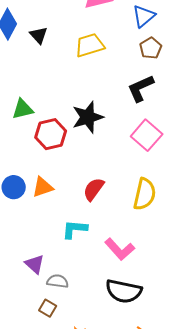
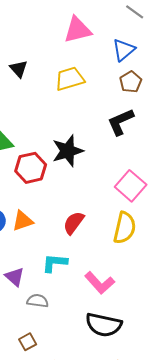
pink square: (147, 135) -> (131, 186), moved
purple triangle: (35, 264) -> (15, 277), moved
gray semicircle: (58, 281) -> (38, 301), moved
brown square: (48, 308) -> (28, 342), turned 30

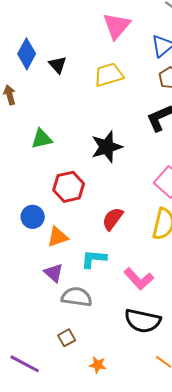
pink triangle: (78, 30) -> (117, 26), turned -36
red hexagon: (31, 168) -> (69, 187), moved
orange triangle: (23, 221) -> (58, 237), moved
gray semicircle: (38, 301) -> (77, 297), size x1.4

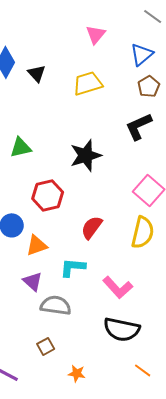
pink triangle: (117, 26) -> (96, 34), size x0.7

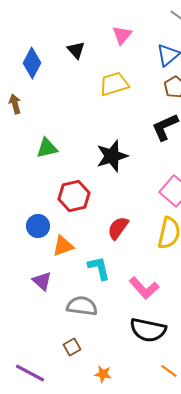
black triangle: (37, 73) -> (76, 50), moved
cyan L-shape: (73, 267) -> (99, 268), turned 72
purple triangle: (33, 281) -> (42, 281), moved

